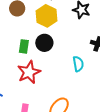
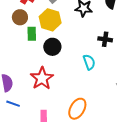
green rectangle: (24, 46) -> (32, 34), moved

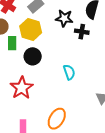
black cross: (105, 39) -> (82, 32), moved

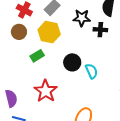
green rectangle: (12, 43) -> (37, 56), moved, turned 64
black circle: (33, 56) -> (72, 62), moved

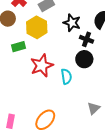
black circle: (72, 62) -> (84, 59), moved
red star: (46, 91) -> (42, 66), moved

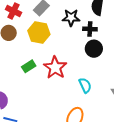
green rectangle: (18, 47) -> (29, 66), moved
cyan semicircle: (66, 77) -> (85, 85), moved

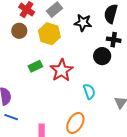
black cross: (90, 29) -> (114, 40), moved

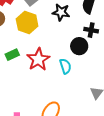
cyan semicircle: (89, 92) -> (65, 66), moved

